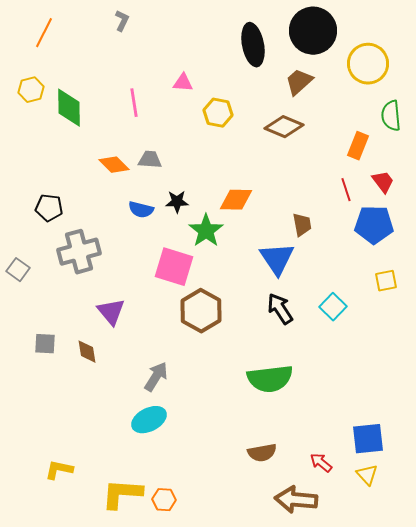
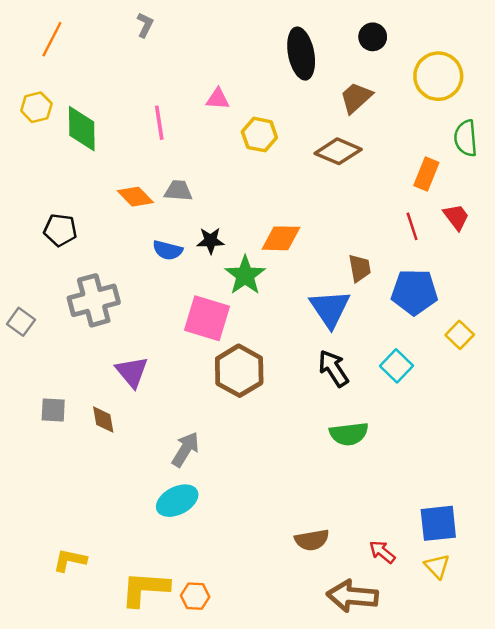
black circle: (313, 31) -> (373, 37), size x0.5
black pentagon: (49, 208) -> (60, 230), moved
blue pentagon: (374, 225) -> (414, 292), moved
yellow square: (386, 281) -> (460, 335), turned -35
green semicircle: (270, 379) -> (349, 434), moved, size x0.7

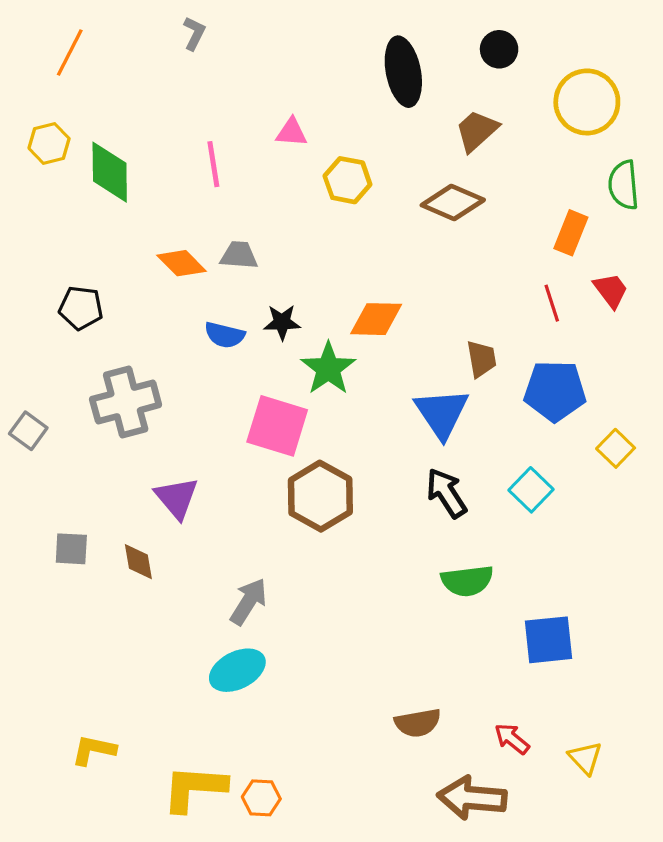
blue square: (438, 523) -> (549, 640), moved

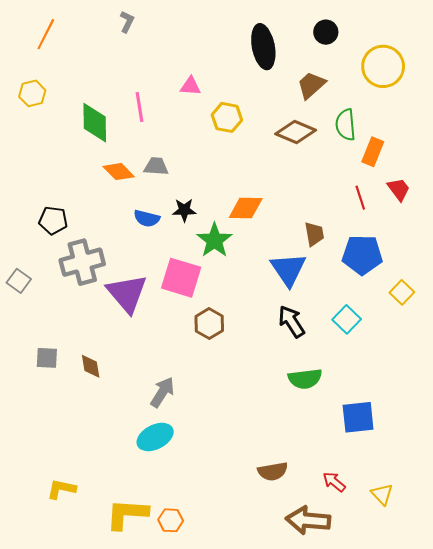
green diamond: (110, 172) -> (95, 123), moved
green semicircle: (624, 185) -> (346, 125), moved
black pentagon: (81, 308) -> (53, 220), moved
brown hexagon: (320, 496) -> (209, 324), size x0.7
purple triangle: (177, 498) -> (127, 293), moved, size x1.4

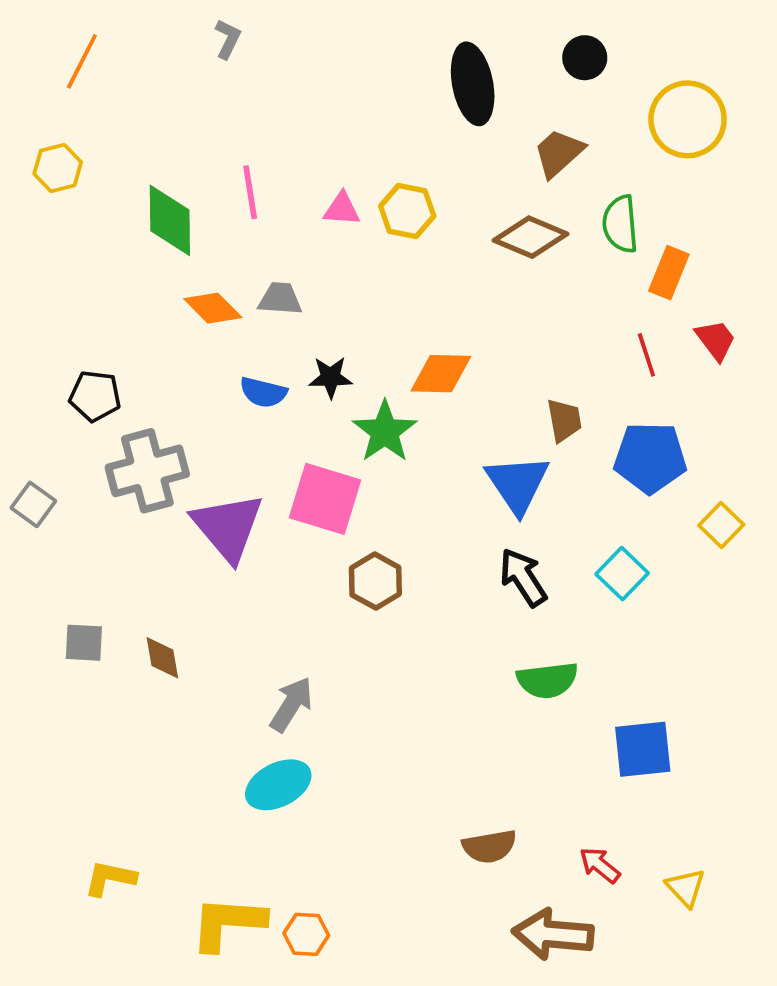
pink triangle: (190, 86) -> (342, 209), moved

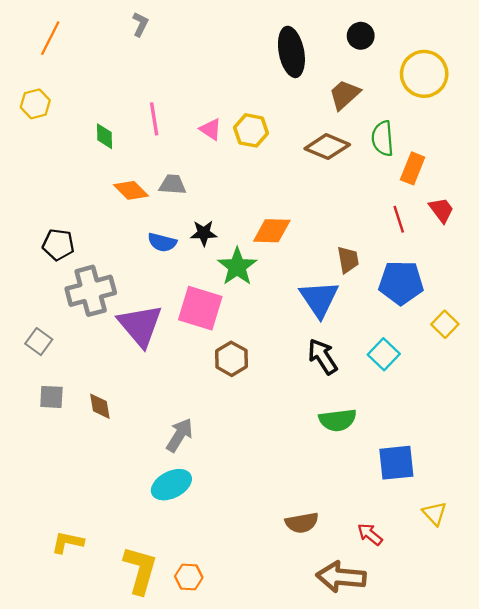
pink triangle: (342, 209) -> (211, 129), turned 30
green diamond: (170, 220) -> (104, 136), size x0.6
gray square: (33, 504) -> (39, 342), moved
yellow triangle: (686, 888) -> (435, 513), moved
yellow L-shape: (228, 923) -> (140, 570), turned 102

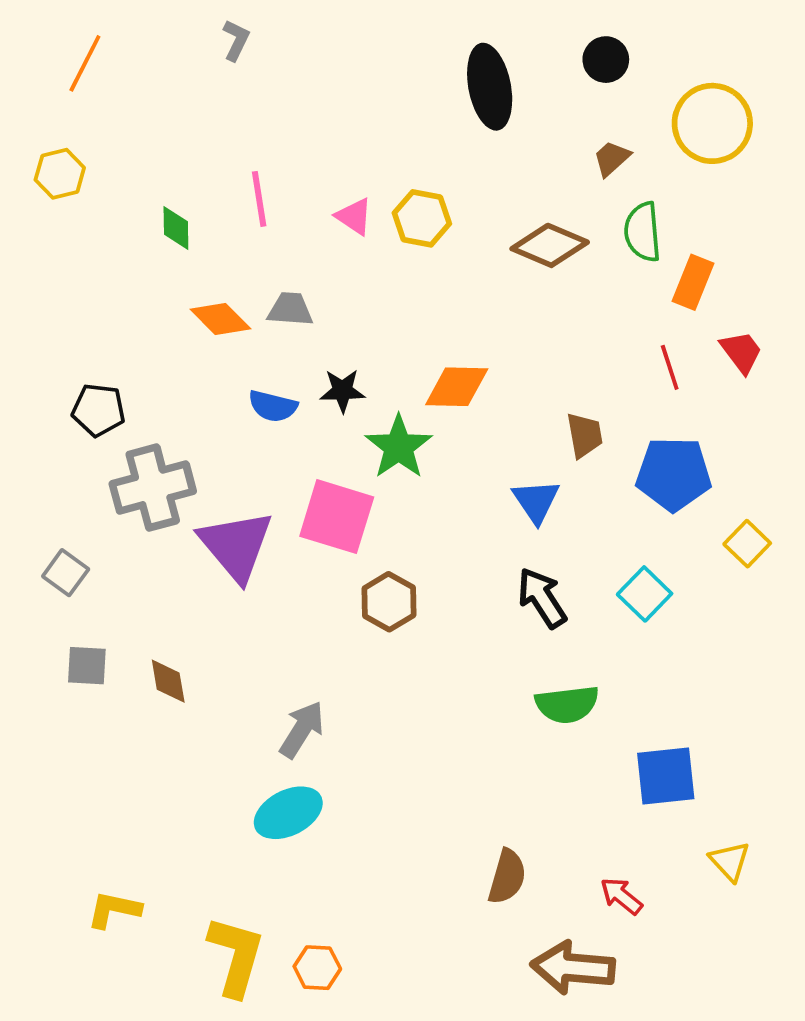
brown trapezoid: (345, 95) -> (612, 158), moved, size x0.7
blue triangle: (319, 299) -> (536, 501), size x0.7
brown semicircle: (302, 523) -> (507, 877), turned -64

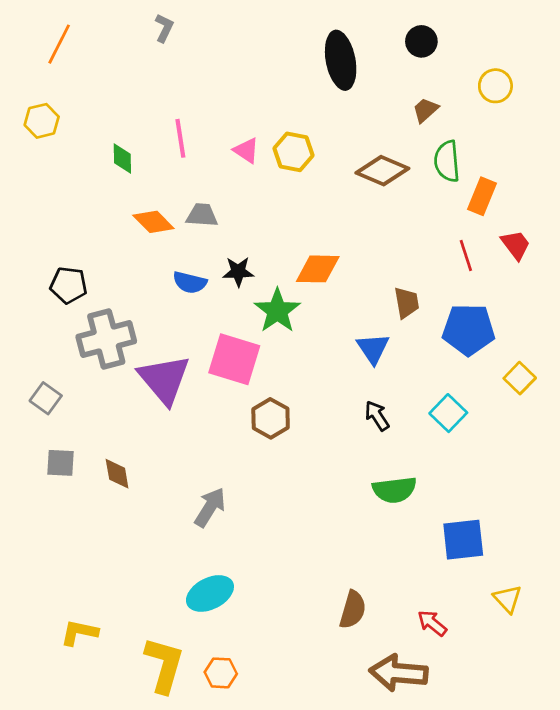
yellow circle: (712, 123) -> (495, 86), size x0.6
black arrow: (542, 598) -> (377, 416), size x0.7
cyan ellipse: (288, 813) -> (210, 593), moved

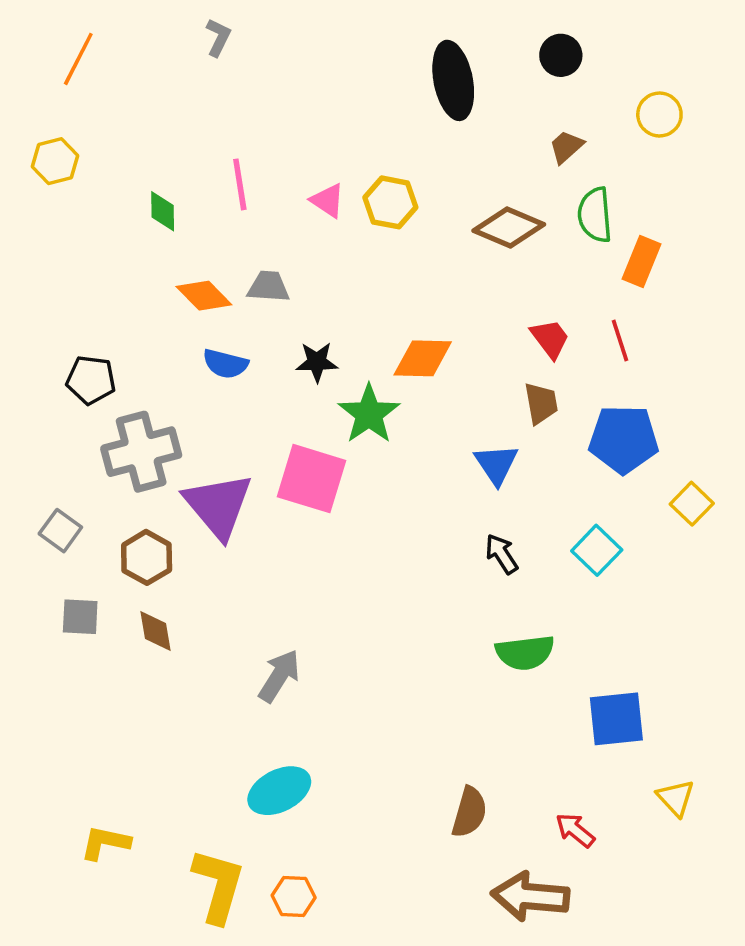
red trapezoid: (516, 245) -> (550, 339), moved
blue semicircle: (190, 282) -> (225, 364), moved
brown hexagon: (271, 418) -> (147, 557), moved

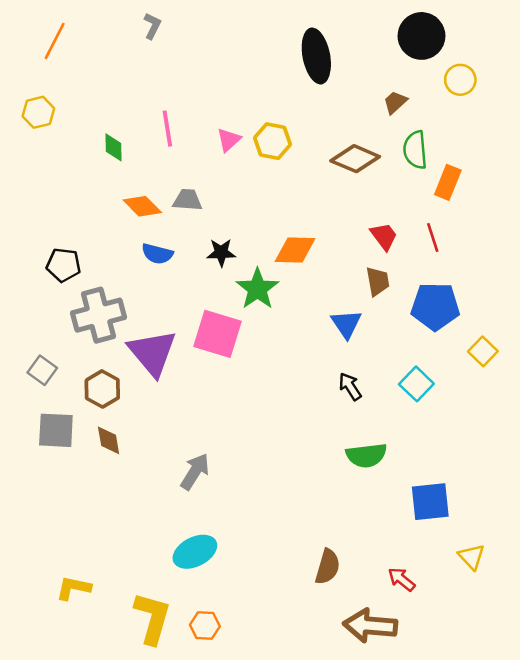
black circle: (561, 55) -> (421, 36), moved, size x1.6
pink triangle: (328, 201) -> (229, 140), turned 44
gray square: (80, 617) -> (56, 430), size x1.4

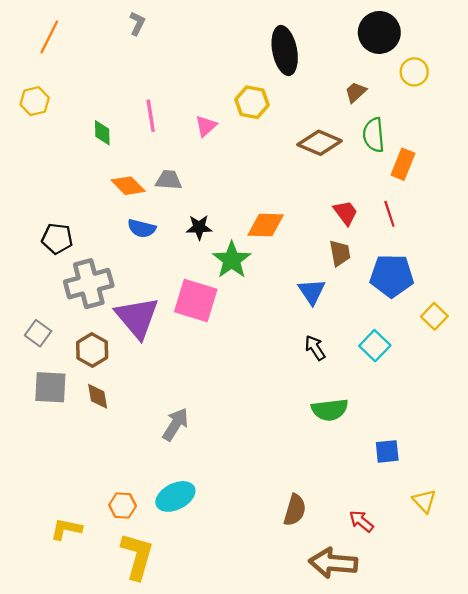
yellow hexagon: (273, 141) -> (252, 102), moved
blue square: (430, 502) -> (387, 451), size x0.7
orange hexagon: (205, 626) -> (123, 505), moved

